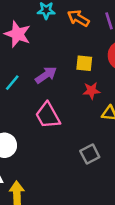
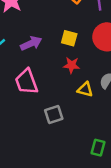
gray square: (90, 154) -> (54, 114), moved

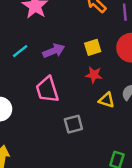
yellow square: (69, 38) -> (93, 47), turned -35

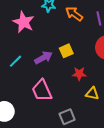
yellow square: (93, 47) -> (66, 51), moved

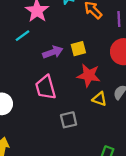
cyan line: (16, 61) -> (22, 36), moved
red star: (79, 74) -> (89, 75), size x1.5

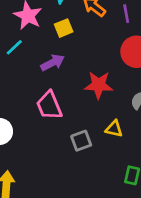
yellow square: (78, 49) -> (64, 28), moved
yellow triangle: (99, 99) -> (114, 129), moved

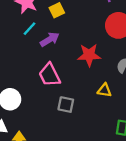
cyan line: (14, 47) -> (29, 29), moved
gray square: (81, 141) -> (66, 105), moved, turned 36

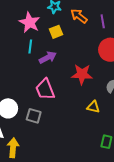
cyan line: (29, 29) -> (30, 47), turned -40
gray square: (66, 105) -> (34, 116), moved

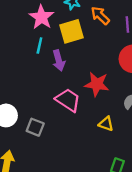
yellow square: (56, 32) -> (71, 31), size x1.5
purple arrow: (48, 57) -> (59, 60), turned 96
pink trapezoid: (45, 89) -> (68, 100), moved, turned 140

